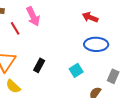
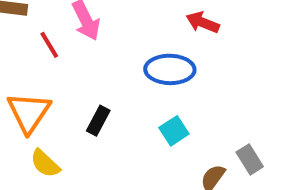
blue ellipse: (96, 44) -> (170, 69), moved
gray rectangle: (113, 76) -> (250, 159), moved, turned -56

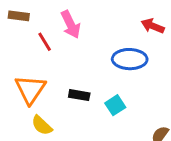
black rectangle: (98, 121) -> (79, 95), turned 72
cyan square: (174, 131) -> (115, 105), moved

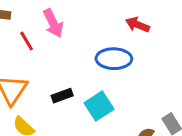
black rectangle: (79, 95) -> (62, 96), turned -30
cyan square: (115, 105) -> (99, 106), size x1.4

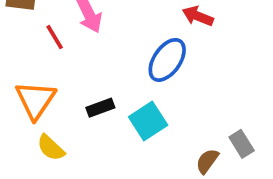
blue ellipse: (114, 59) -> (167, 60), turned -56

